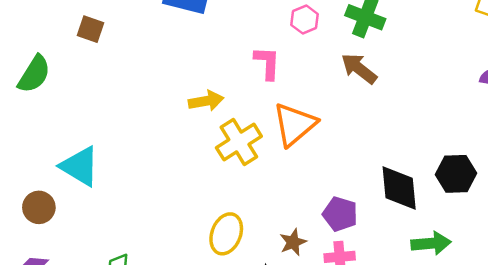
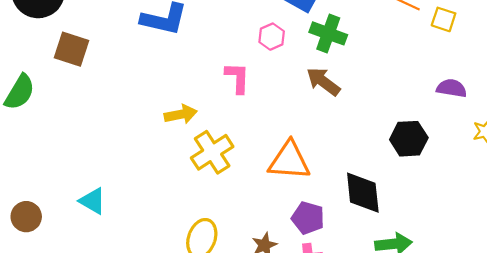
brown square: (91, 29) -> (72, 49), size x1.4
orange triangle: (295, 124) -> (289, 161), moved, turned 45
cyan triangle: (80, 166) -> (92, 201), moved, size x0.7
black hexagon: (456, 174) -> (409, 139), moved

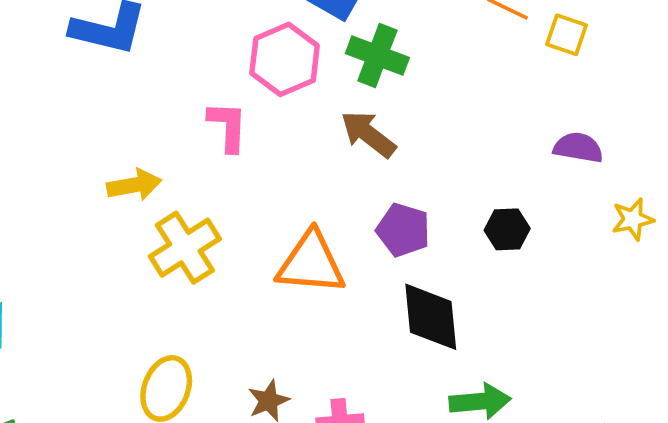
pink hexagon: (272, 37) -> (285, 59), size x1.6
black hexagon: (409, 139) -> (507, 229), size x0.7
purple pentagon: (308, 218) -> (403, 230), moved

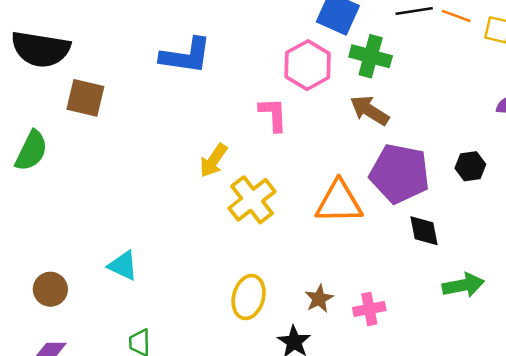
yellow arrow: (134, 185) -> (213, 160), turned 140
purple pentagon: (403, 230) -> (400, 173), size x1.6
black diamond: (431, 317) -> (424, 231), size x0.7

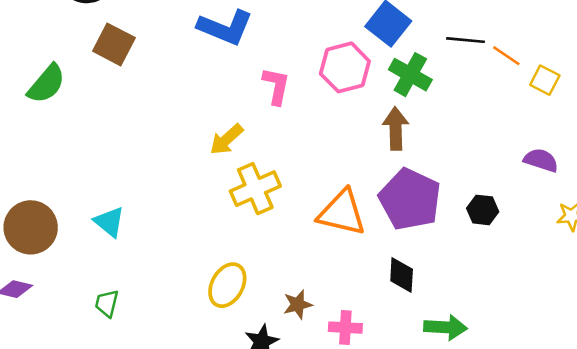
brown arrow: (370, 110) -> (396, 129), turned 42
pink L-shape: (273, 114) -> (276, 86), moved
black diamond: (424, 231) -> (402, 275), moved
brown circle: (50, 289) -> (31, 227), size x1.5

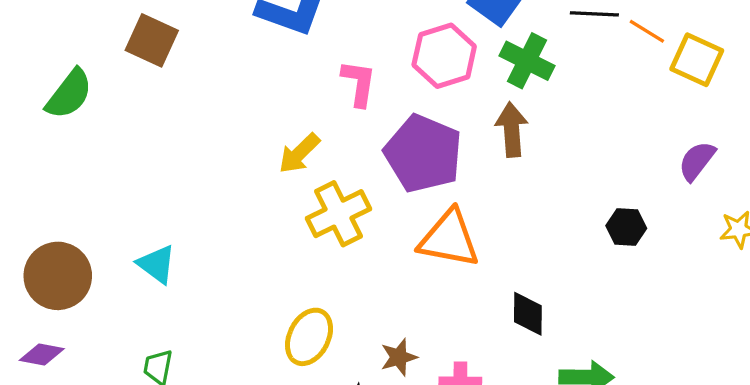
yellow square: (545, 80) -> (697, 60), size x1.4
purple semicircle: (541, 160) -> (697, 161), turned -68
purple pentagon: (410, 199) -> (423, 154), moved

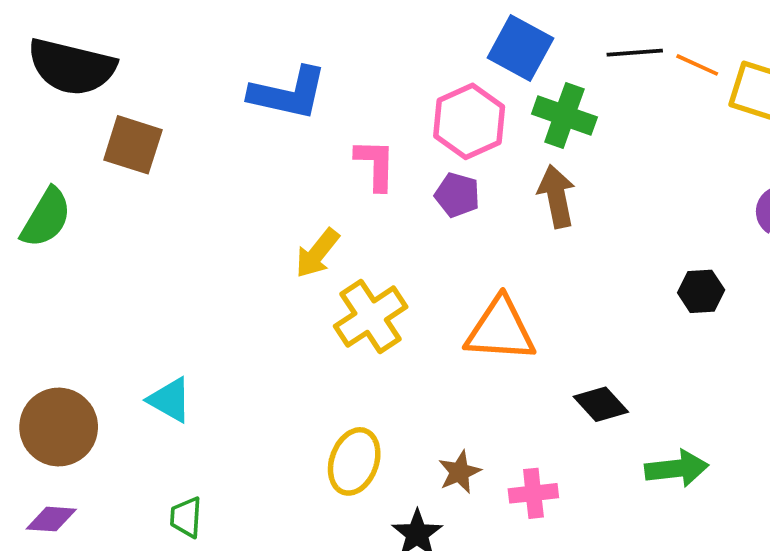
purple pentagon: (423, 154) -> (457, 195), moved, size x0.5
black diamond: (528, 314) -> (601, 404), turned -36

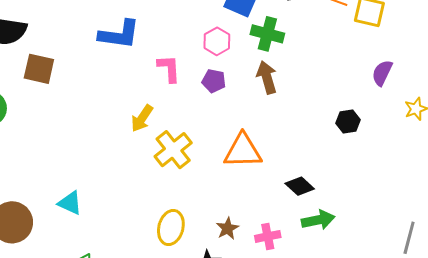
pink hexagon: (469, 121) -> (217, 41), size x0.7
green arrow: (677, 469) -> (318, 220), moved

